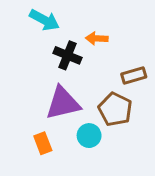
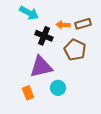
brown rectangle: (134, 75) -> (83, 24), moved
brown pentagon: (115, 109) -> (75, 50), moved

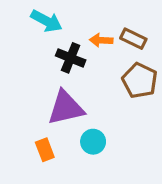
brown rectangle: (83, 24) -> (133, 39), turned 42
brown pentagon: (75, 50) -> (140, 80), moved

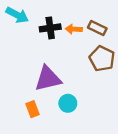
cyan arrow: (46, 21) -> (17, 15), moved
black cross: (71, 58) -> (50, 28), moved, turned -30

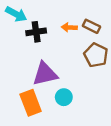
black cross: (50, 28) -> (36, 32), moved
orange rectangle: (33, 109) -> (31, 103), size x1.6

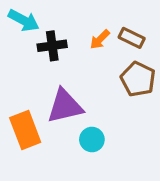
orange arrow: (69, 27) -> (100, 39), turned -48
orange rectangle: (31, 103) -> (25, 130), moved

